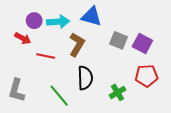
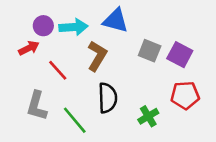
red arrow: (23, 38) -> (29, 48), turned -56
red line: (46, 56) -> (58, 70), turned 36
gray L-shape: (16, 90) -> (37, 106), moved

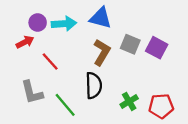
brown L-shape: (97, 56) -> (102, 52), moved
red pentagon: (185, 95) -> (161, 106), moved
gray L-shape: (37, 106) -> (32, 92), turned -30

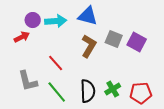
red line: (50, 61) -> (56, 63), moved
black semicircle: (94, 85) -> (88, 91), moved

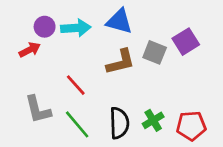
purple square: (137, 42) -> (186, 42), moved, turned 30
brown L-shape: (89, 46) -> (121, 62), turned 45

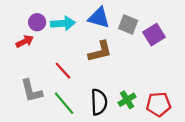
gray square: (155, 52) -> (128, 24), moved

